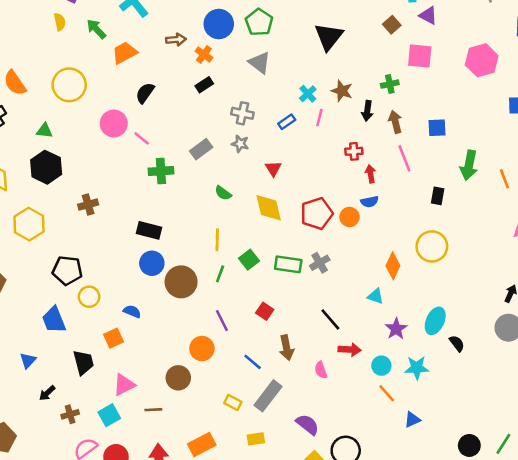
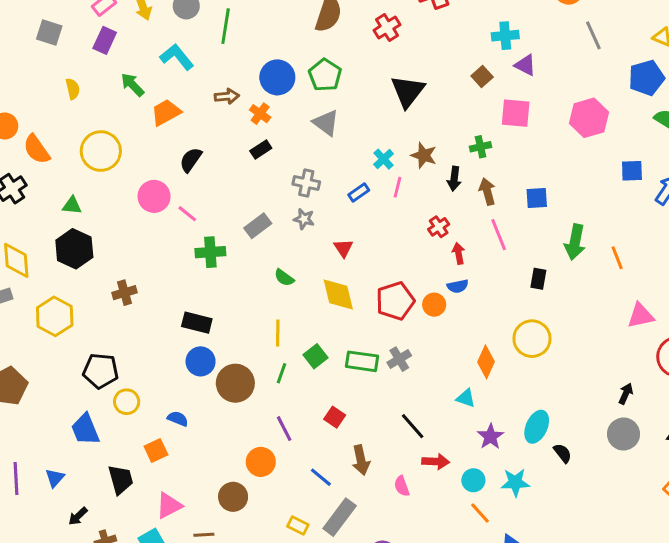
yellow semicircle: (60, 22) -> (73, 89), moved
red cross: (354, 151) -> (439, 227), turned -30

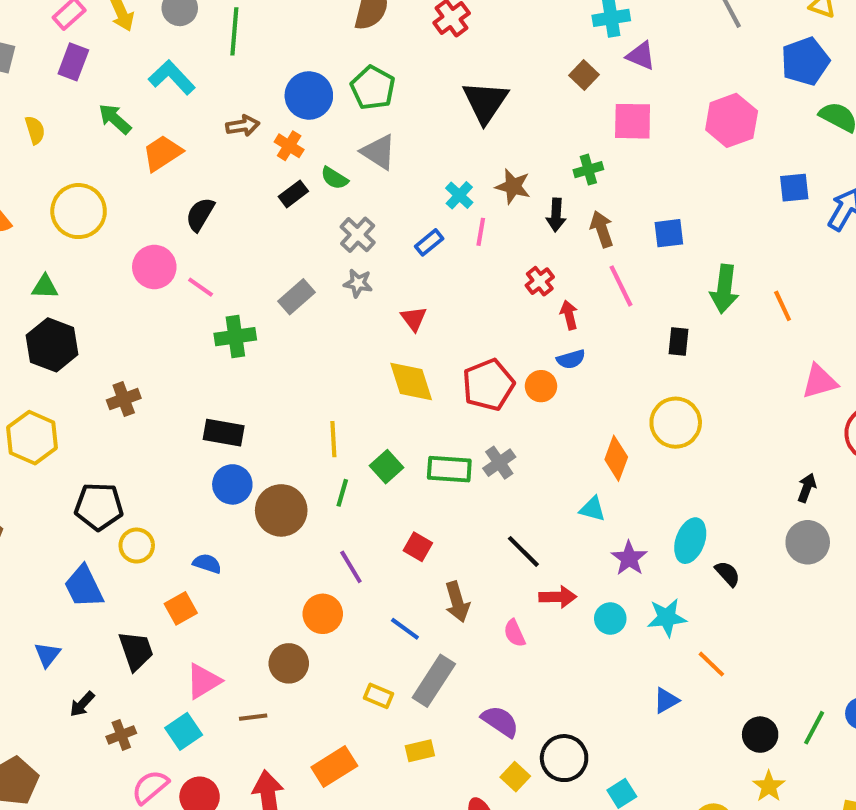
gray cross: (306, 183) -> (358, 235), turned 35
green semicircle: (284, 278) -> (334, 178), moved
orange line: (480, 513) -> (711, 664), moved

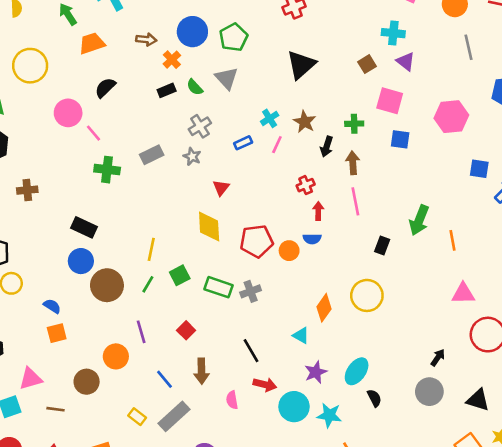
blue square: (669, 233) -> (400, 139), moved
orange square: (181, 608) -> (57, 333), moved
cyan circle: (610, 619) -> (294, 407), size x1.5

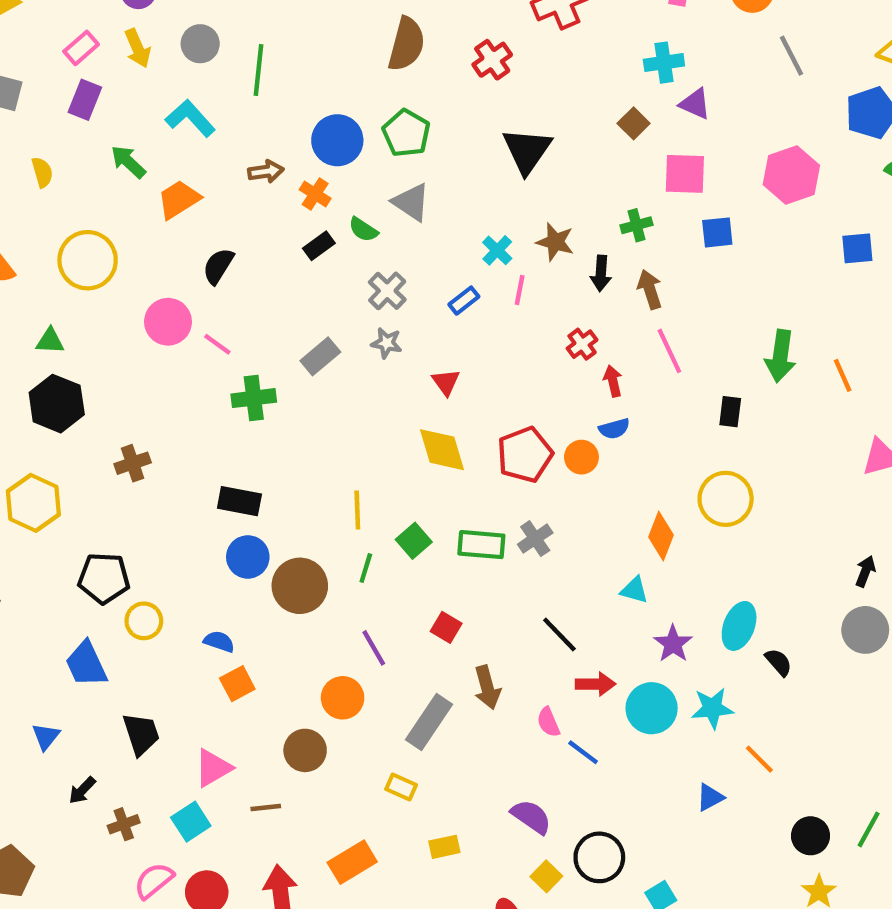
blue line: (165, 379) -> (583, 752), moved
gray rectangle: (174, 416) -> (429, 722), moved

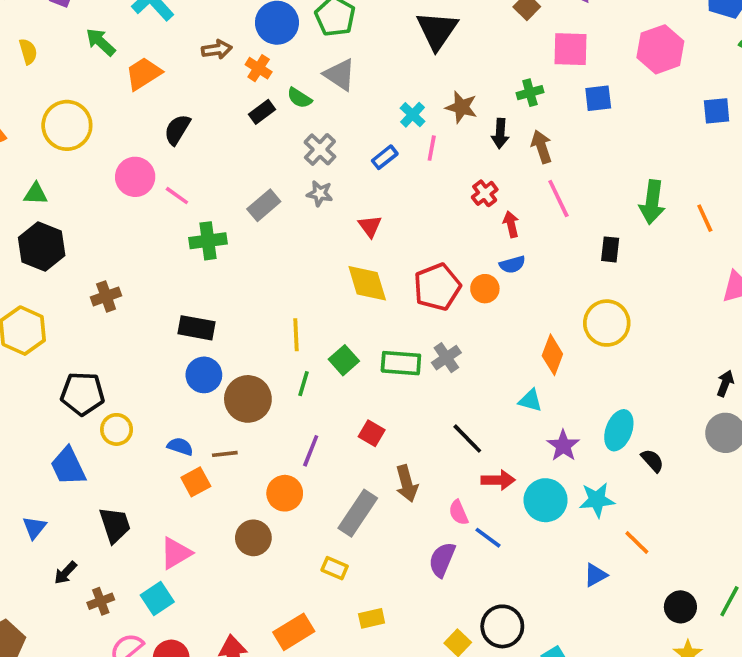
purple line: (374, 648) -> (311, 451), turned 52
brown line: (266, 808) -> (225, 454), moved
purple semicircle: (531, 817) -> (442, 560), moved, turned -102

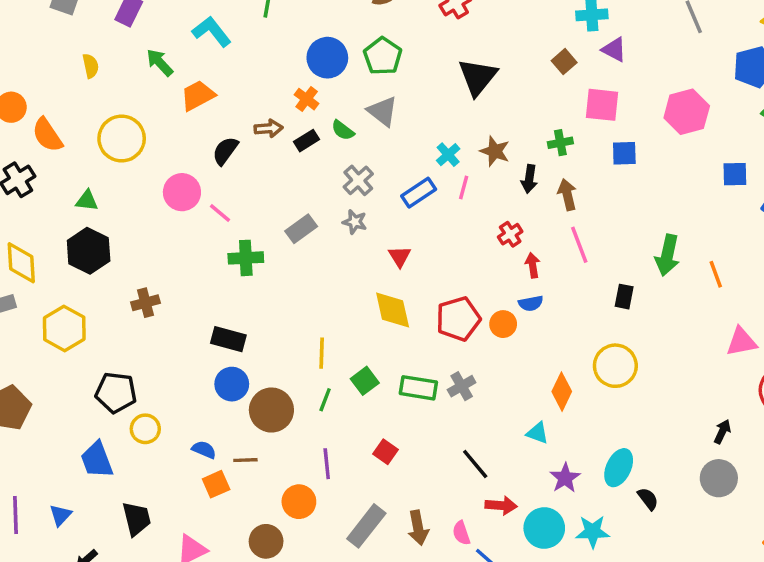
brown arrow: (217, 49) -> (268, 128), moved
blue rectangle: (385, 157) -> (419, 193), size x1.4
purple line: (311, 451) -> (327, 464), turned -32
brown arrow: (407, 484) -> (418, 528), moved

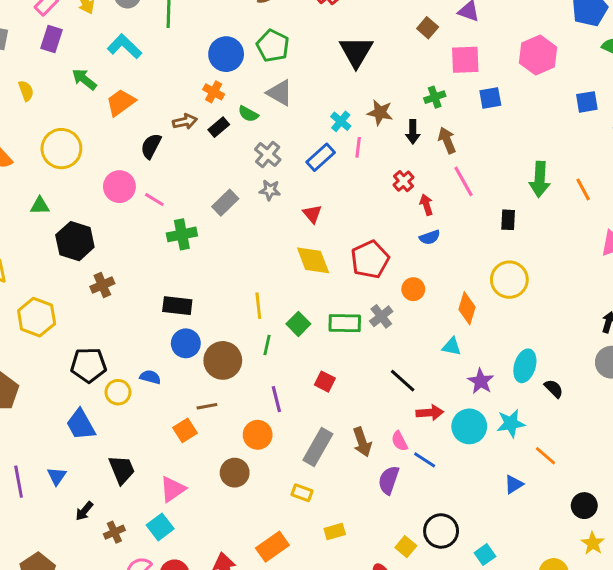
black hexagon: (89, 251) -> (75, 241), moved
orange circle: (503, 324) -> (413, 289), moved
blue semicircle: (204, 450) -> (150, 377), moved

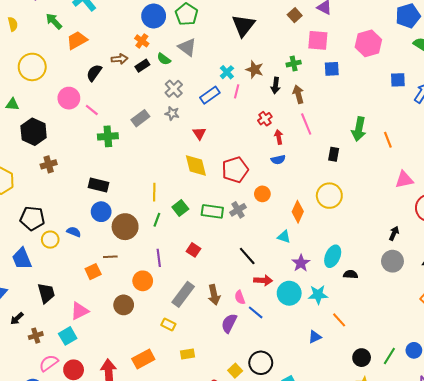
black semicircle: (554, 389) -> (351, 274), turned -48

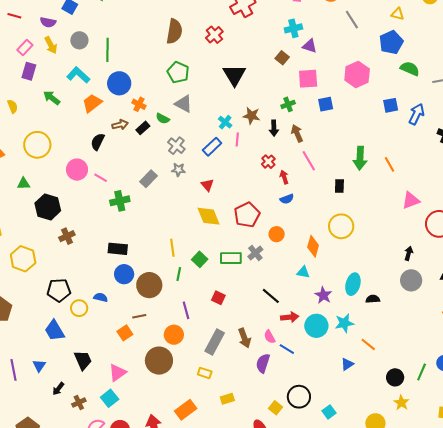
blue circle: (154, 16) -> (119, 83), moved
orange trapezoid: (77, 40) -> (92, 103), moved
brown circle: (124, 305) -> (159, 361), size x1.4

